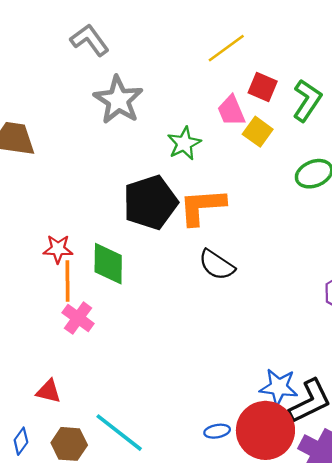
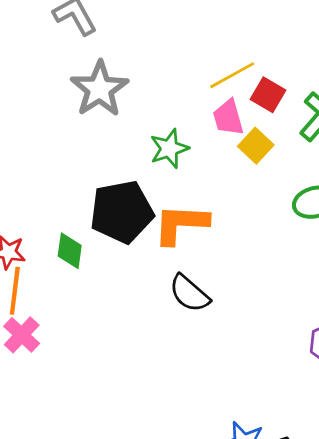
yellow line: (226, 48) -> (232, 75), moved
green diamond: (108, 264) -> (70, 251), moved, size x0.7

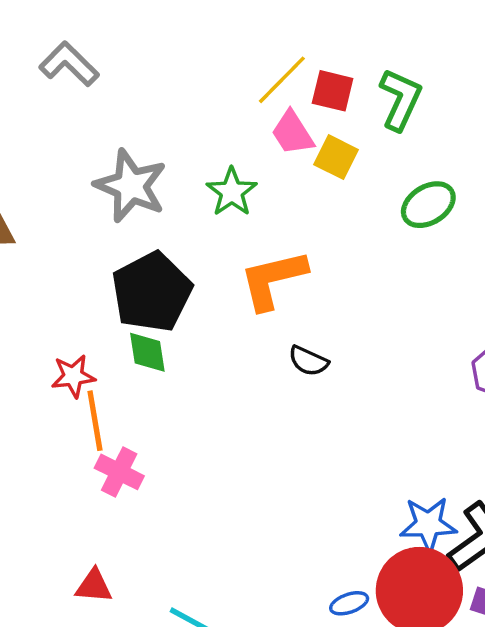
gray star: (100, 89) -> (131, 186), moved
black pentagon: (122, 212) -> (152, 292), moved
black semicircle: (189, 293) -> (308, 361), size x0.7

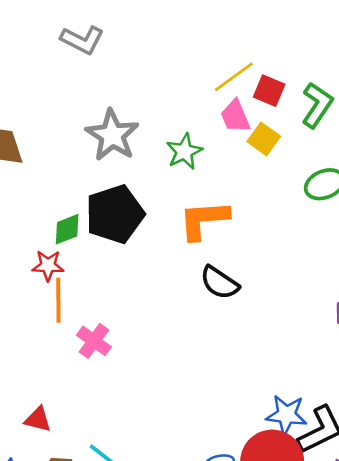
gray L-shape: (69, 64) -> (82, 40), turned 153
green diamond: (147, 352) -> (67, 229), moved, turned 68
black semicircle: (308, 361) -> (219, 283), size x1.4
pink cross: (119, 472) -> (94, 341), moved

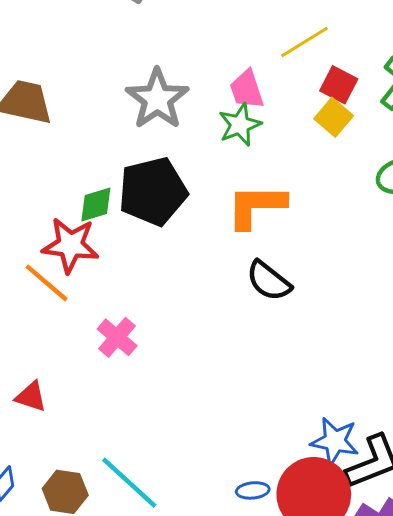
red square: (269, 91) -> (339, 85), moved
pink trapezoid: (235, 116) -> (247, 90), moved
red star: (48, 266) -> (70, 245), size x1.5
orange line: (58, 300) -> (47, 283), moved, turned -54
red triangle: (38, 419) -> (31, 397), moved

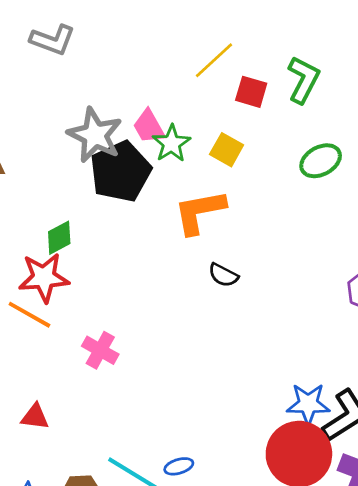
pink trapezoid: (247, 90) -> (149, 127), moved
yellow square: (334, 117) -> (227, 150), moved
black pentagon: (153, 191) -> (120, 172), moved
black semicircle: (269, 281) -> (223, 275), size x0.7
blue ellipse: (253, 490) -> (179, 466), moved

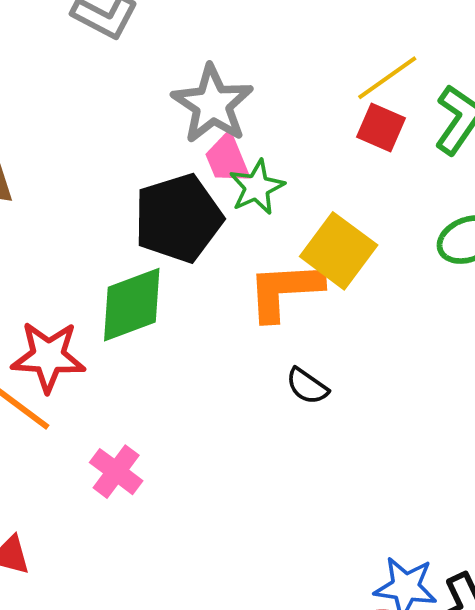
yellow line: (214, 60) -> (387, 78), moved
gray star: (95, 135) -> (212, 104), moved
yellow square: (227, 150) -> (339, 251), moved, size x1.5
green diamond: (59, 238) -> (132, 305), moved, size x1.6

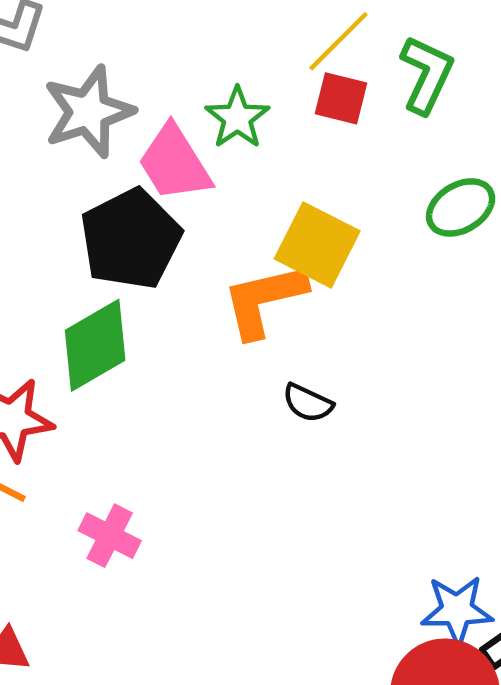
gray star: (212, 104) -> (89, 112), moved, turned 30
pink trapezoid: (227, 159) -> (174, 163), size x1.4
green star: (257, 187) -> (237, 118), moved

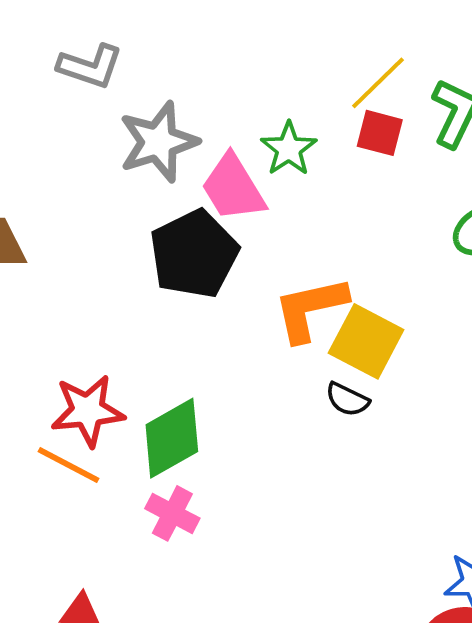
yellow square: (317, 245) -> (366, 341), moved
green diamond: (95, 345) -> (172, 438), moved

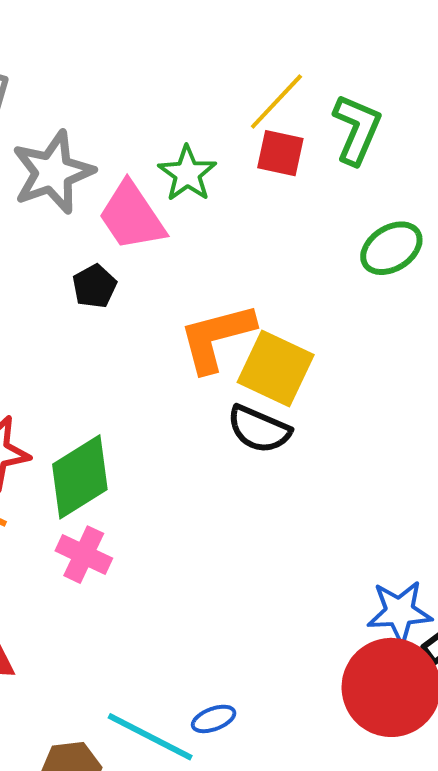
black pentagon: (194, 254) -> (94, 286), size x0.5
black semicircle: (347, 399) -> (259, 429), size x1.4

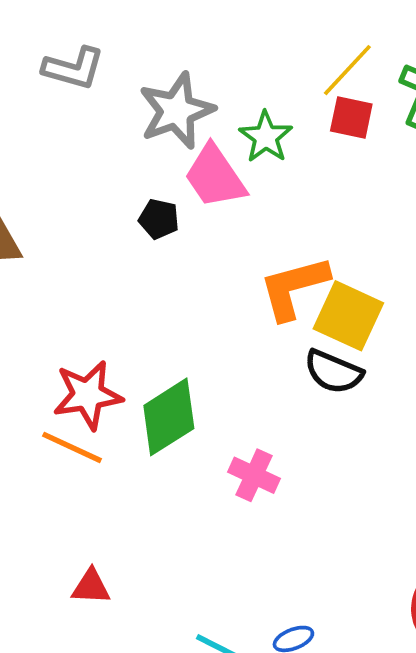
gray star: (53, 172) -> (177, 111), moved
black pentagon: (94, 286) -> (159, 219), moved, turned -30
pink cross: (84, 555) -> (254, 475), moved

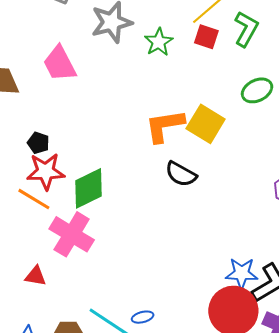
pink trapezoid: (215, 177) -> (60, 64), moved
black pentagon: (159, 219) -> (38, 143), moved
yellow square: (348, 316) -> (206, 124), moved
pink cross: (254, 475) -> (72, 234), moved, size x1.6

